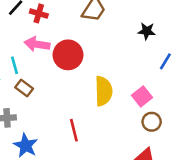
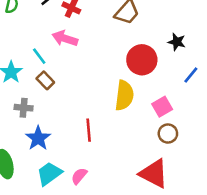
red circle: (68, 55) -> (142, 60), moved
cyan line: (15, 65) -> (39, 56), turned -30

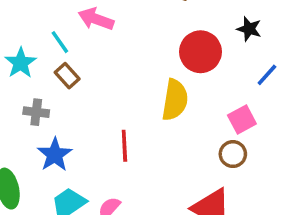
pink square: (162, 107) -> (242, 119), moved

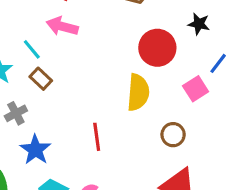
gray cross: (36, 112) -> (16, 113), turned -30
pink square: (242, 119) -> (196, 89), moved
brown circle: (233, 154) -> (173, 135), moved

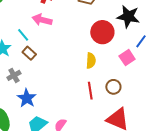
black star: (199, 24) -> (128, 17), size x1.6
yellow semicircle: (138, 92) -> (91, 61), size x0.7
red line: (97, 137) -> (90, 91), moved

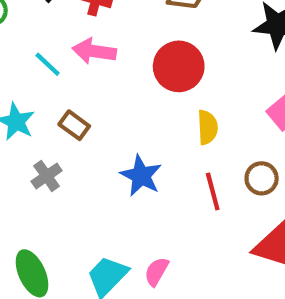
red circle: (102, 32) -> (179, 66), moved
cyan line: (23, 35) -> (48, 64), moved
blue star: (27, 98) -> (141, 176), moved

